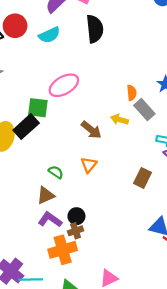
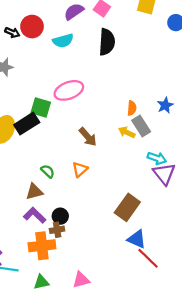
yellow arrow: (119, 120) -> (127, 132), moved
brown rectangle: (142, 178) -> (127, 207), moved, size x1.4

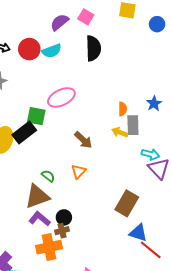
red circle: (32, 27) -> (29, 49), moved
gray rectangle: (141, 126) -> (133, 125), turned 36
brown triangle: (34, 192) -> (37, 196), size x1.5

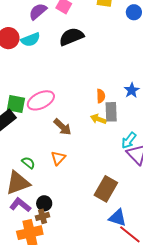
black semicircle: (93, 48) -> (71, 37), turned -110
pink ellipse: (61, 97) -> (41, 100), moved
cyan arrow: (151, 154) -> (129, 140), turned 114

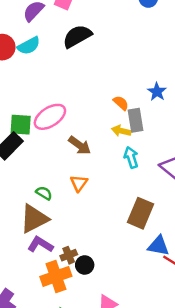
orange semicircle: (101, 96) -> (121, 103), turned -40
cyan arrow: (129, 140) -> (131, 157), moved, turned 132
black circle: (44, 203) -> (85, 265), moved

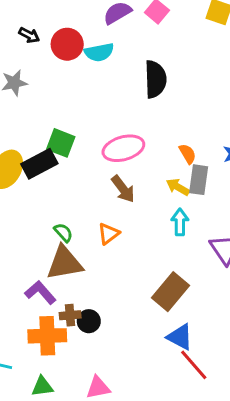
black semicircle: (77, 36) -> (155, 79), moved, turned 100
pink ellipse: (50, 117) -> (123, 148), moved
brown triangle: (34, 219) -> (65, 263), moved
black circle: (85, 265) -> (89, 321), moved

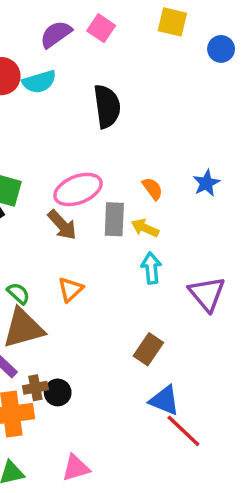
gray rectangle: (199, 180) -> (114, 219), moved
brown arrow: (123, 189) -> (62, 225), moved
brown rectangle: (170, 292) -> (148, 349), size x0.7

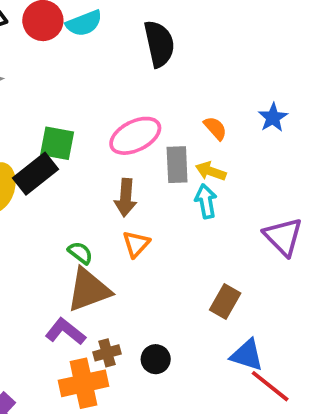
brown arrow: (62, 225) -> (126, 198), moved, turned 52
cyan arrow: (151, 268) -> (206, 201), moved
black circle: (58, 392) -> (156, 359), moved

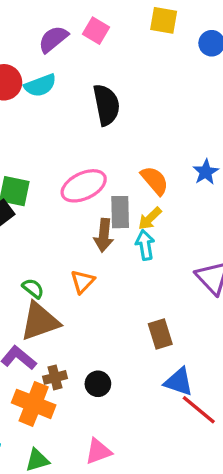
orange semicircle: (215, 128) -> (155, 181), size x1.4
yellow arrow: (211, 171) -> (150, 218), turned -65
brown arrow: (126, 198) -> (104, 235), moved
brown rectangle: (225, 301) -> (160, 334), turned -48
orange cross: (83, 383) -> (34, 404), turned 33

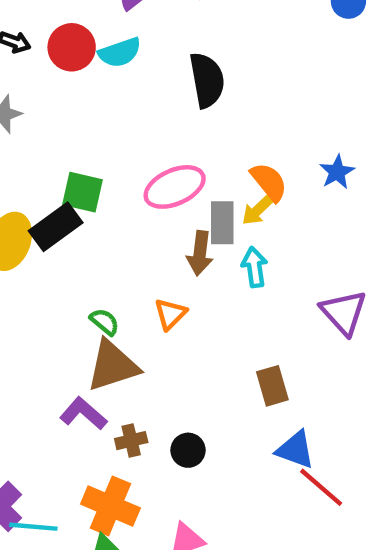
yellow arrow: (150, 218) -> (258, 210), moved
orange cross: (34, 404) -> (110, 506), moved

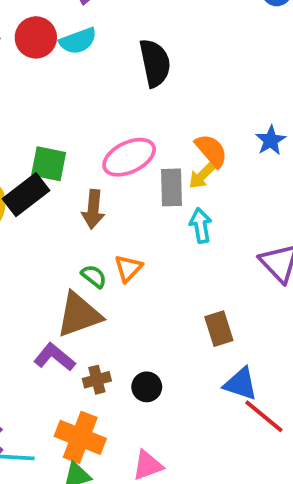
brown arrow: (200, 253) -> (93, 209), moved
green semicircle: (105, 322) -> (94, 276), moved

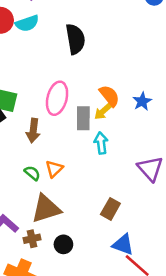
blue star: (271, 140) -> (142, 101), moved
pink ellipse: (129, 157) -> (57, 98), turned -52
brown triangle: (79, 315) -> (46, 209), moved
brown rectangle: (219, 329) -> (110, 209), turned 45

